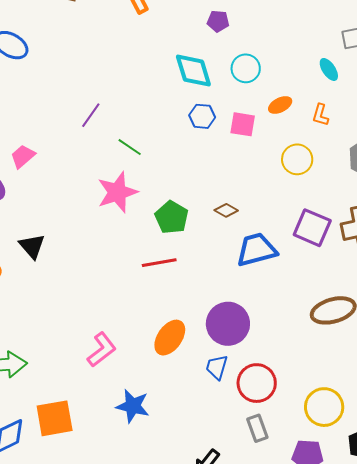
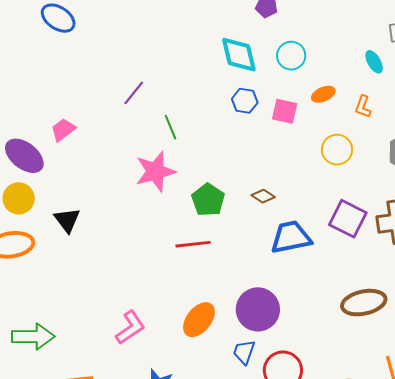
green line: (130, 147) -> (171, 127), turned 30

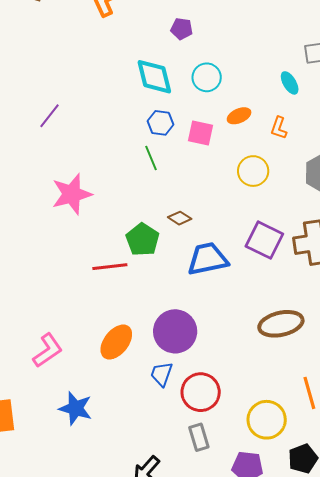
green line: (171, 127) -> (151, 158), moved
green pentagon: (208, 200) -> (143, 240), moved

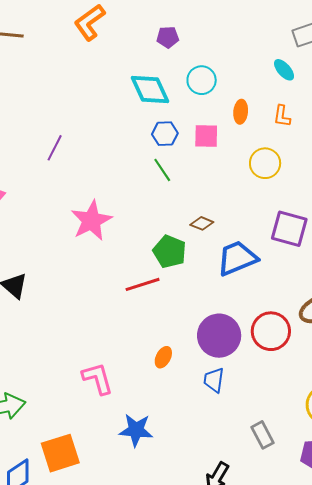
orange ellipse: (239, 116) -> (241, 112), turned -50
orange ellipse: (116, 342) -> (163, 357), size x0.6
pink L-shape: (48, 350) -> (98, 378), turned -60
red circle: (201, 392) -> (271, 331), moved

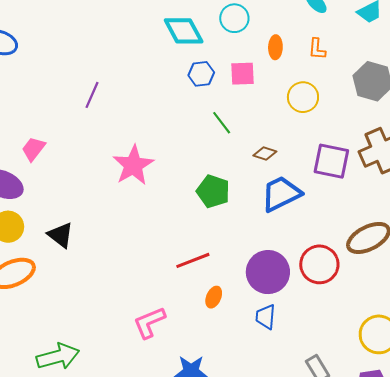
green line: (162, 170) -> (222, 123), moved
brown diamond: (202, 223) -> (265, 153), moved
red line: (143, 284) -> (193, 260), moved
pink L-shape: (98, 378) -> (149, 322), turned -93

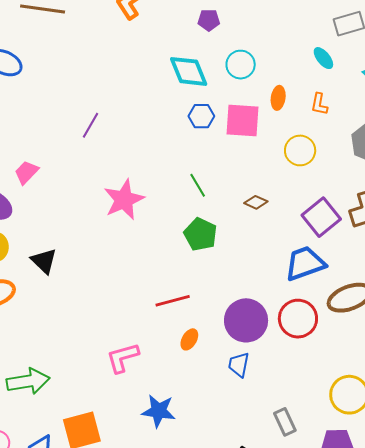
pink square: (243, 74) -> (243, 120), size x1.4
green line: (222, 123) -> (198, 185), moved
purple square: (331, 161) -> (321, 217), turned 33
blue trapezoid: (281, 194) -> (305, 263), moved

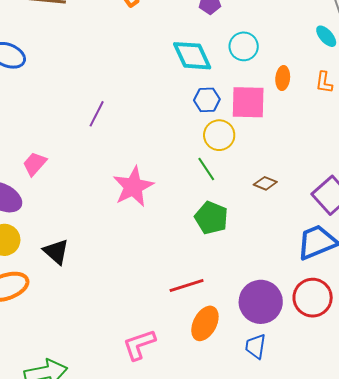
yellow circle: (300, 150) -> (219, 135), moved
orange ellipse: (189, 339) -> (205, 323), size x1.6

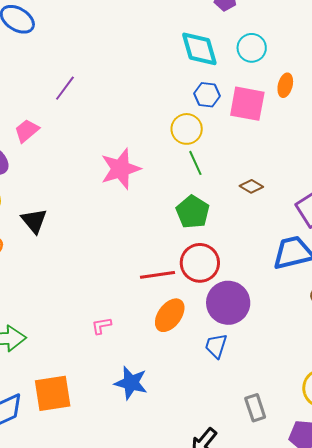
purple line: (97, 114) -> (65, 88), moved
yellow circle: (219, 135) -> (187, 129), moved
red circle: (313, 298) -> (200, 263), moved
pink L-shape: (139, 345) -> (101, 326), size x0.6

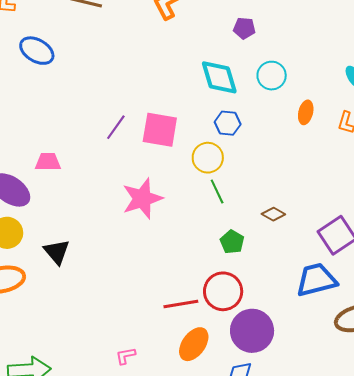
purple line: (65, 88) -> (116, 127), moved
pink square: (247, 104) -> (160, 130), moved
pink trapezoid: (27, 131) -> (48, 162), turned 40
green pentagon: (193, 212) -> (232, 242), moved, size x0.7

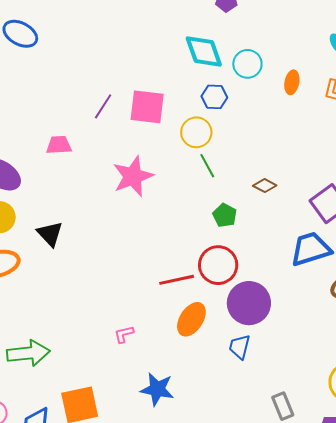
cyan circle: (272, 76) -> (247, 64), moved
pink trapezoid: (48, 162) -> (59, 145), moved

